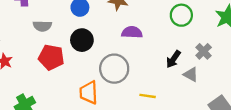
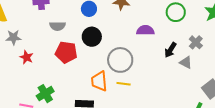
purple semicircle: (132, 32) -> (145, 30), moved
yellow line: (148, 96) -> (124, 84), moved

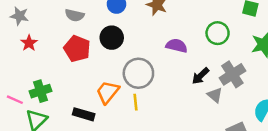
gray cross: (196, 42) -> (232, 74), size x1.5
orange trapezoid: (99, 81) -> (108, 92), turned 30
yellow line: (124, 84) -> (136, 102), turned 64

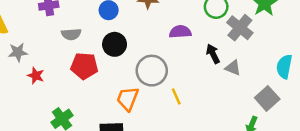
gray cross: (232, 74) -> (240, 28), moved
black arrow: (200, 76) -> (213, 54), turned 126
yellow line: (136, 102) -> (176, 97), moved

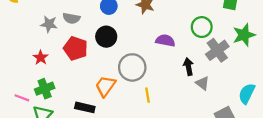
gray star: (18, 52) -> (49, 24), moved
red star: (36, 76) -> (41, 58), moved

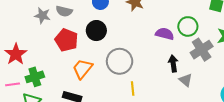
purple semicircle: (165, 40) -> (165, 34), moved
red star: (41, 58) -> (16, 54), moved, size x1.5
orange trapezoid: (105, 86) -> (82, 69), moved
pink line: (22, 98) -> (13, 84), turned -32

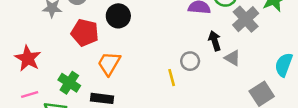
gray circle: (120, 61) -> (190, 61), moved, size x0.6
green cross: (35, 77) -> (69, 83), moved, turned -30

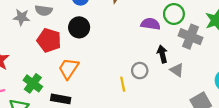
gray cross: (246, 19) -> (190, 37), turned -30

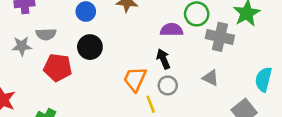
black arrow: (162, 54) -> (163, 59), moved
orange trapezoid: (69, 69) -> (135, 79), moved

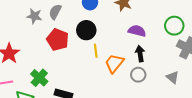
purple semicircle: (172, 30) -> (137, 31), moved
gray semicircle: (46, 34) -> (55, 12), turned 105
yellow line: (151, 104) -> (96, 51), moved

